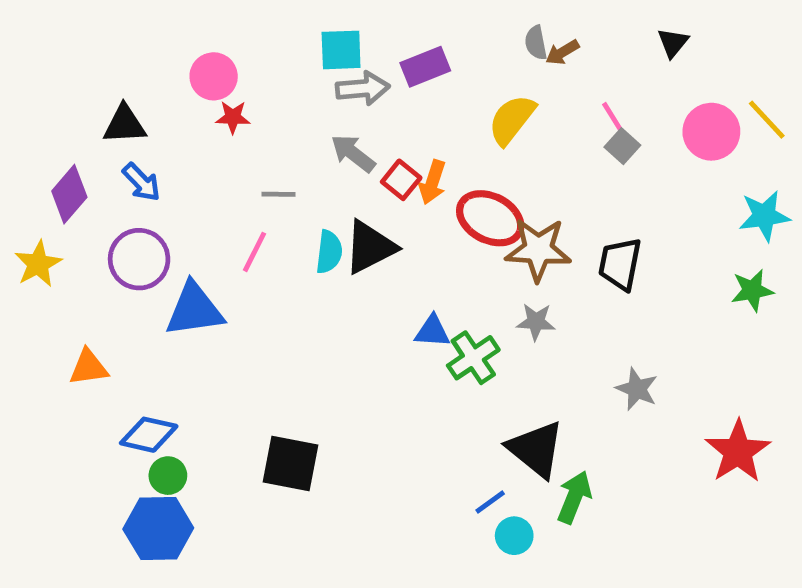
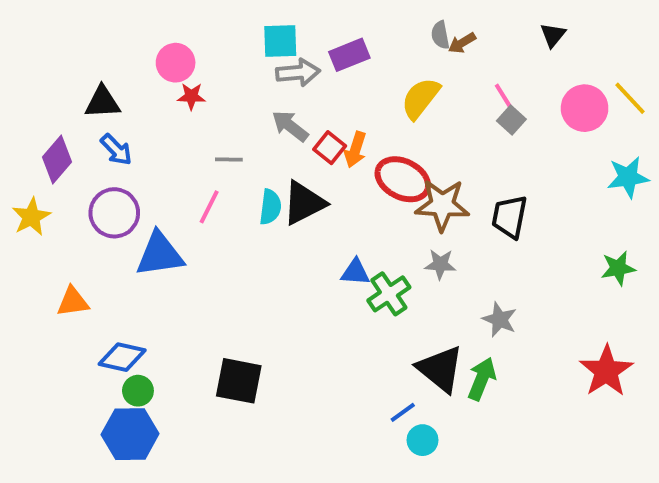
green star: (752, 290) -> (618, 268), moved
gray star: (637, 389) -> (500, 320), moved
green arrow: (574, 497) -> (482, 379), moved

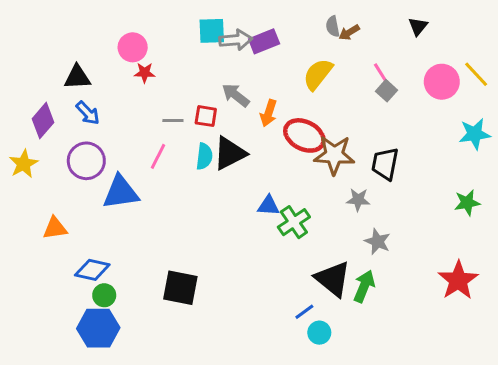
gray arrow: (298, 73) -> (236, 40), moved
gray arrow: (290, 126) -> (236, 95), moved
red square: (330, 148) -> (206, 116), moved, turned -30
gray star: (440, 264) -> (358, 200), moved

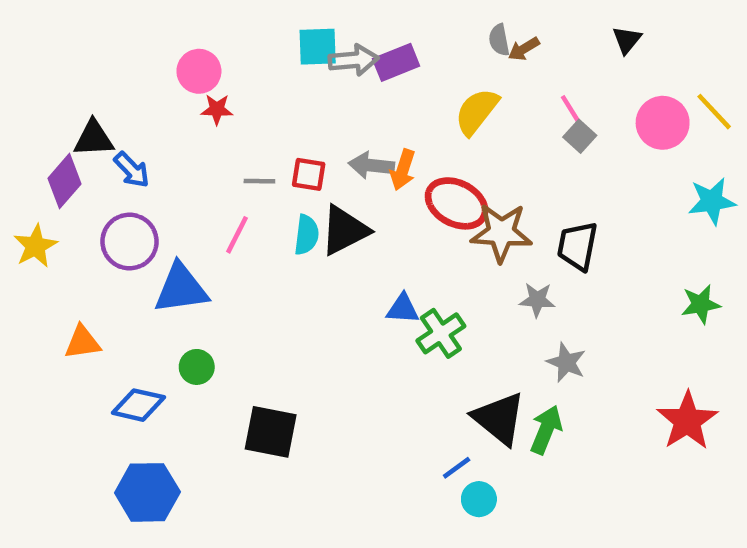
black triangle: (77, 77) -> (94, 138), moved
gray arrow: (236, 95) -> (371, 165), moved, turned -32
green circle: (104, 295) -> (197, 367), moved

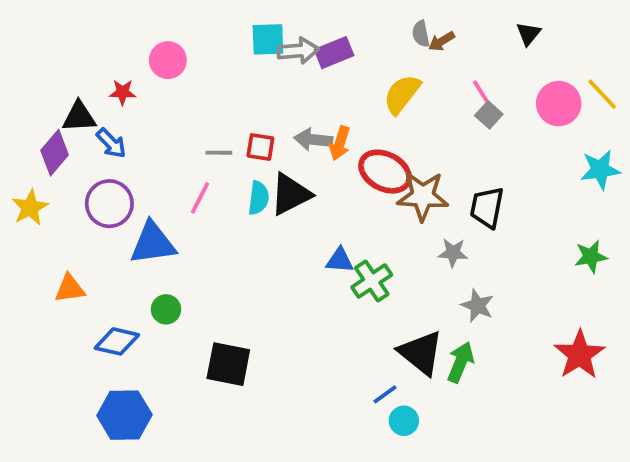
red star: (217, 109) -> (123, 92), moved

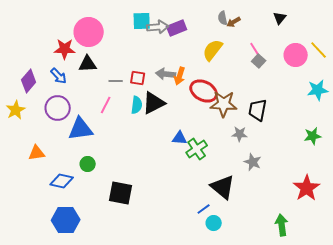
pink circle: (168, 60) -> (89, 32), size x1.5
red star: (123, 92) -> (65, 49), size x1.5
black triangle: (79, 117) -> (88, 64), moved
green arrow: (461, 362) -> (282, 225), moved, turned -30

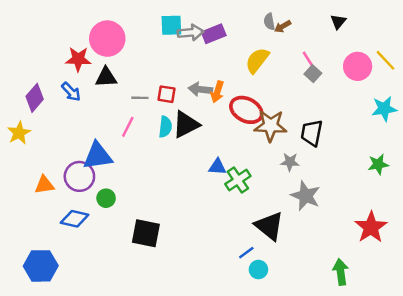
purple circle: (58, 108) -> (79, 176), moved
gray star: (253, 162) -> (306, 196), size x1.4
blue hexagon: (66, 220) -> (41, 266), moved

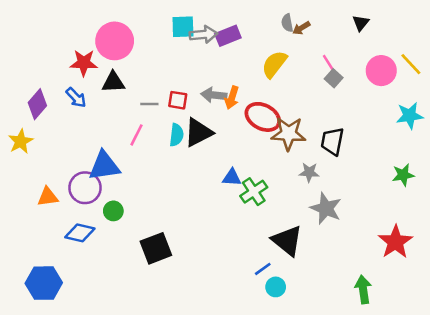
black square: (146, 233) -> (156, 248), turned -32

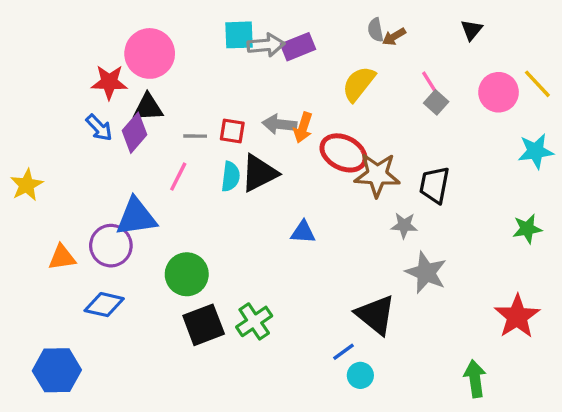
purple diamond: (37, 104) -> (134, 133), moved
green cross: (254, 192) -> (254, 321), moved
green circle: (113, 211) -> (187, 274), moved, size x1.6

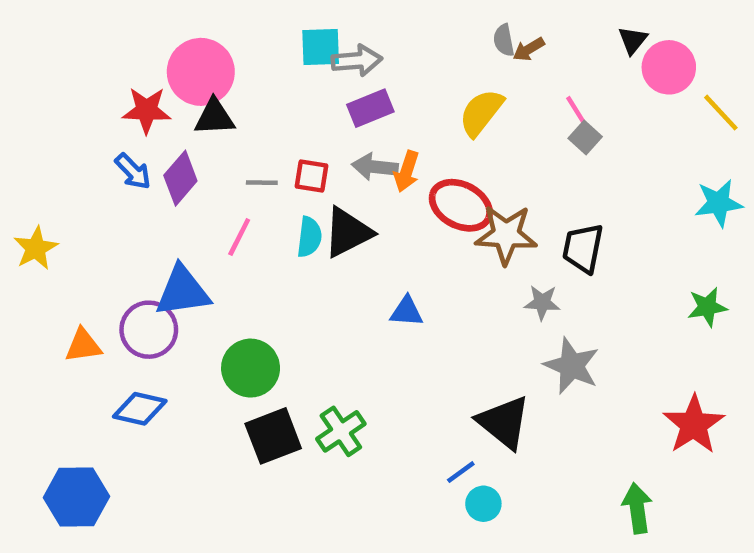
purple rectangle: (298, 47) -> (370, 108), moved
pink circle: (499, 92) -> (669, 67), moved
black triangle: (148, 107) -> (214, 117), moved

